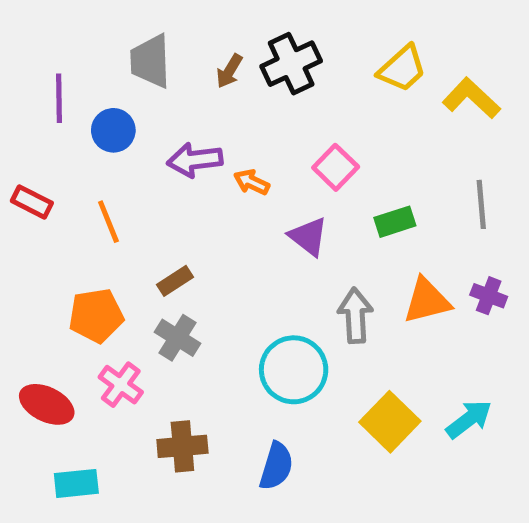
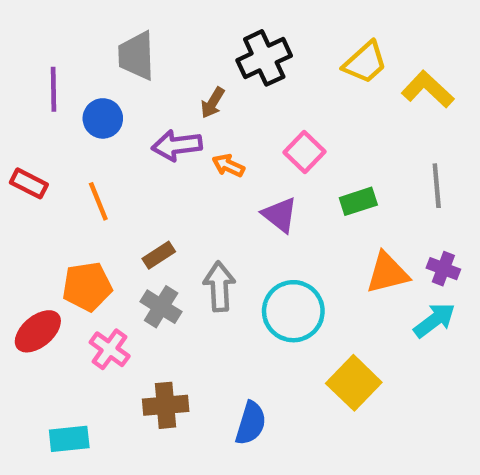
brown arrow: (229, 71) -> (213, 103), moved
gray arrow: (355, 315) -> (219, 287), moved
cyan circle: (294, 370) -> (293, 311), moved
red ellipse: (47, 404) -> (38, 331), moved, turned -66
cyan arrow: (469, 419) -> (434, 320), moved

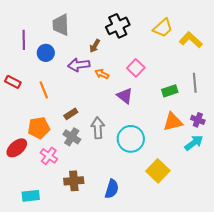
green rectangle: (358, 201) -> (170, 91), moved

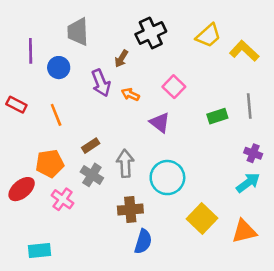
purple arrow: (79, 65) -> (101, 83), turned -105
orange triangle: (173, 122) -> (244, 231), moved
brown cross: (74, 181) -> (130, 210), moved

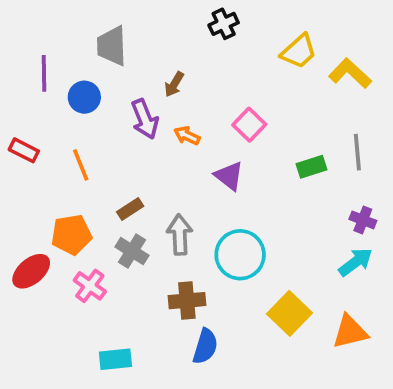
black cross: (151, 33) -> (224, 24), moved, size x0.7
cyan rectangle: (39, 250) -> (115, 359), moved

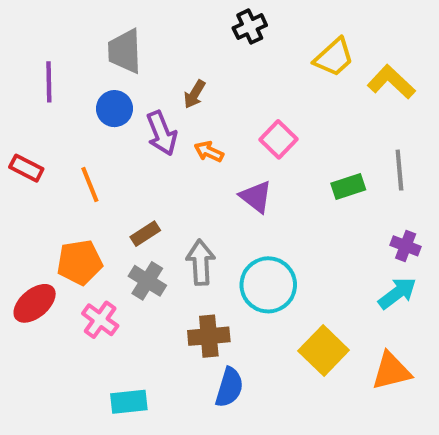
blue circle: (84, 97) -> (114, 109), moved

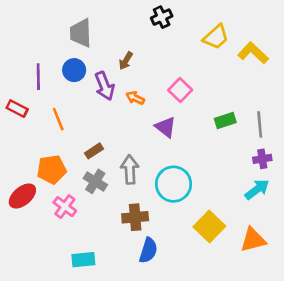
purple line: (49, 82) -> (38, 77), moved
gray line: (399, 170) -> (260, 124), moved
purple cross: (406, 246) -> (262, 159), turned -30

